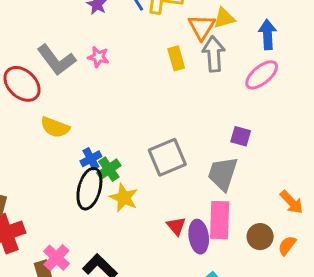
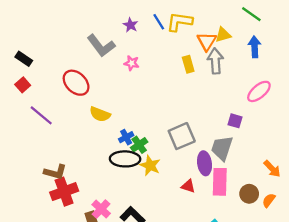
gray L-shape: (56, 60) -> (101, 46), moved
pink ellipse: (262, 75) -> (259, 91), moved
black ellipse: (89, 189) -> (125, 159), turned 76
red triangle: (176, 226) -> (188, 186), turned -32
purple ellipse: (199, 237) -> (205, 163), moved

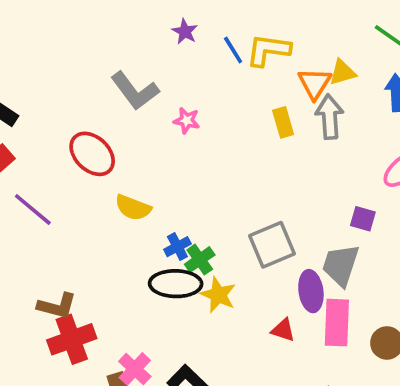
purple star: (130, 25) -> (185, 32), moved

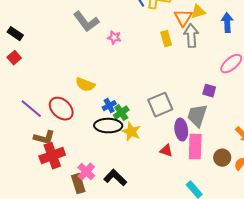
red ellipse: (92, 154) -> (61, 109), moved
purple line: (33, 210) -> (31, 109), moved

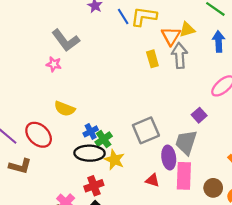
pink star: (114, 38) -> (54, 64), moved
purple square: (209, 91) -> (199, 115), turned 32
red cross: (52, 156) -> (94, 186), moved, size x0.7

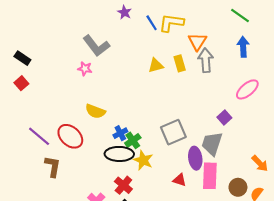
yellow triangle: (187, 30) -> (156, 65), moved
brown L-shape: (20, 166) -> (53, 166), turned -95
red cross: (94, 186) -> (123, 185), turned -30

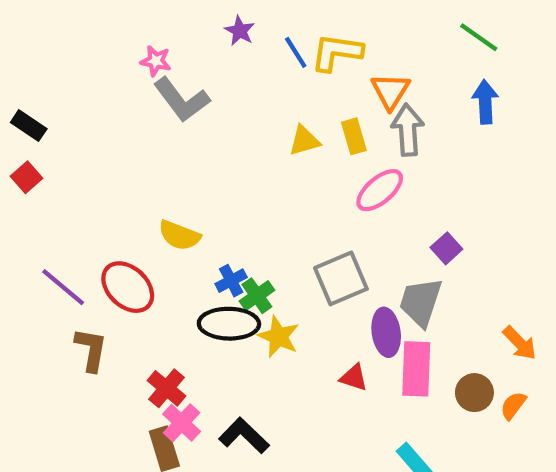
pink star: (85, 69) -> (156, 61), moved
pink ellipse: (247, 89) -> (380, 190), moved
red cross: (123, 185) -> (166, 388), moved

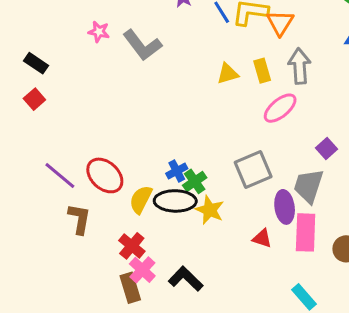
pink star: (156, 61) -> (99, 32), moved
orange triangle: (390, 91) -> (280, 23), moved
yellow semicircle: (179, 235) -> (141, 199), moved, turned 96

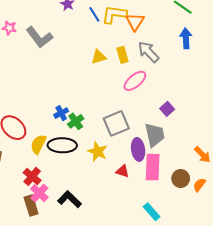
gray arrow: (300, 66) -> (148, 52), turned -40
blue cross: (177, 171) -> (61, 113), moved
green cross: (195, 181) -> (76, 121), moved
gray trapezoid: (309, 186) -> (155, 135), turned 150
yellow star: (210, 210) -> (98, 152), moved

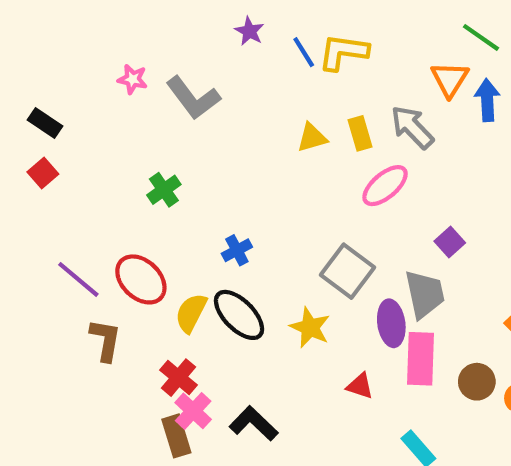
orange triangle: (135, 22) -> (450, 79), moved
green cross: (76, 121) -> (164, 190), moved
gray square: (116, 123) -> (347, 271), turned -30
black ellipse: (62, 145) -> (239, 315), turned 44
red triangle: (122, 171) -> (360, 386), moved

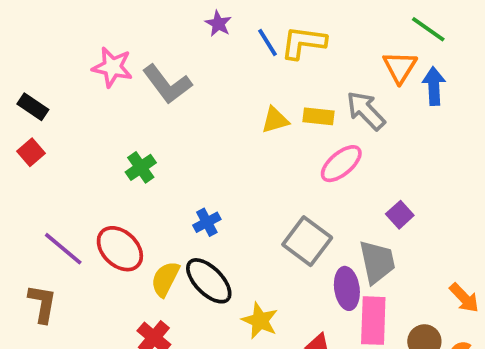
pink star: (133, 79) -> (112, 67), size x1.5
yellow rectangle: (360, 133) -> (319, 116), turned -68
yellow star: (310, 327) -> (260, 321), moved
brown L-shape: (105, 340) -> (42, 304), moved

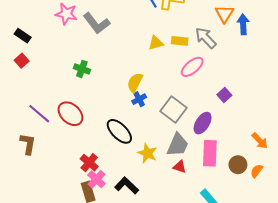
green cross: (141, 167) -> (82, 69), turned -35
blue cross: (207, 222) -> (139, 99), moved
gray trapezoid: (377, 262) -> (178, 145), moved, turned 35
yellow semicircle: (165, 279) -> (135, 82), moved
purple ellipse: (347, 288) -> (203, 123), moved, turned 40

